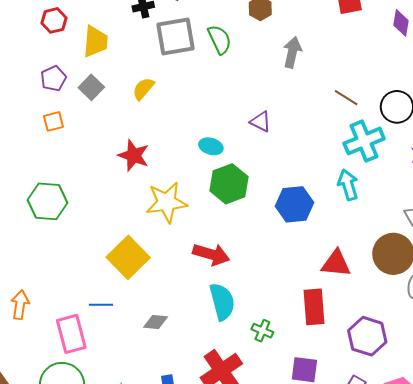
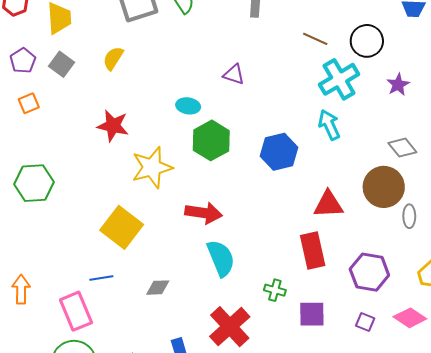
green cross: (262, 331) -> (275, 290), moved

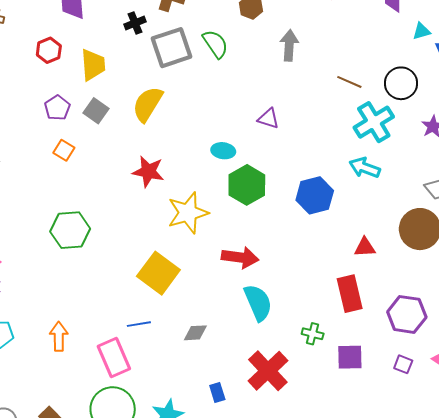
yellow semicircle: (113, 58) -> (148, 104), size x1.5
orange square: (29, 103) -> (64, 150), turned -35
cyan arrow: (329, 125) -> (365, 168), turned -44
red triangle: (328, 204) -> (365, 247), size x0.7

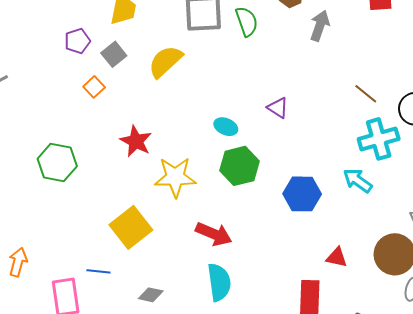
gray arrow: (289, 45) -> (320, 26), moved
orange square: (64, 150) -> (94, 87), moved
red star: (148, 172) -> (136, 141), moved

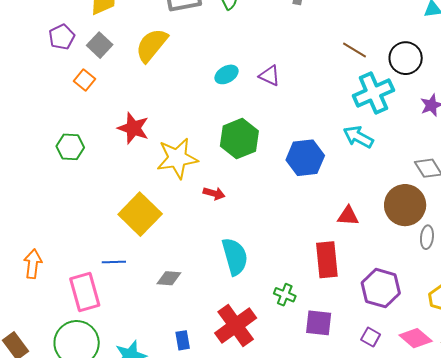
cyan ellipse: (226, 127) -> (227, 74), moved, turned -45
green hexagon: (57, 162) -> (70, 147), moved, size x0.7
red arrow: (214, 234) -> (214, 193), moved, size x0.6

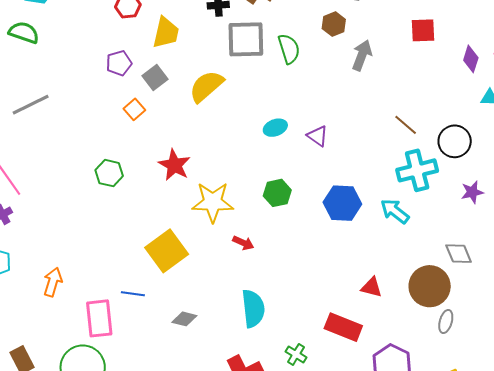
green hexagon: (239, 139) -> (277, 193), size x0.7
blue hexagon: (305, 158) -> (342, 203), moved
red rectangle: (327, 260) -> (343, 327), turned -72

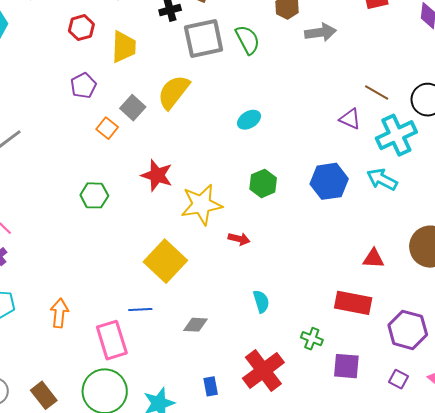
gray arrow: (362, 55) -> (320, 32), turned 72
gray square: (155, 77) -> (133, 108), moved
purple triangle: (317, 136) -> (350, 119), moved
cyan semicircle: (253, 309) -> (261, 301), size x0.6

